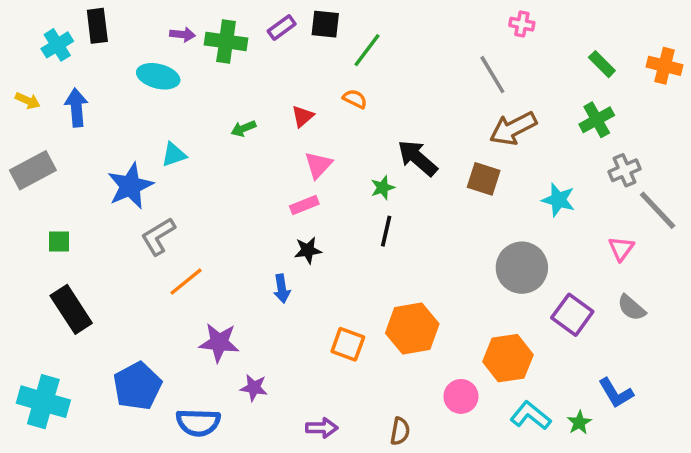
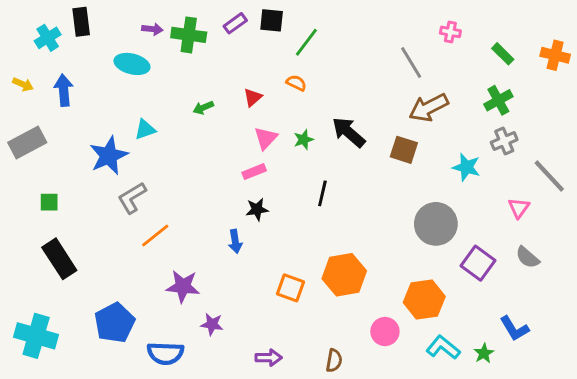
pink cross: (522, 24) -> (450, 32), moved
gray cross: (625, 170) -> (504, 141), moved
green star: (383, 188) -> (304, 140), moved

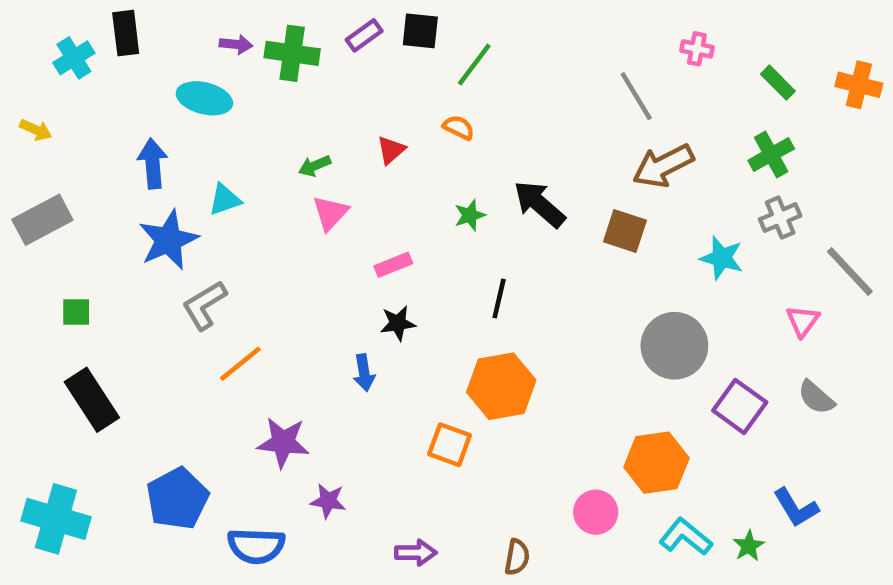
blue arrow: (64, 90) -> (153, 164), moved
pink triangle: (266, 138) -> (330, 213), moved
orange hexagon: (344, 275) -> (501, 386), moved

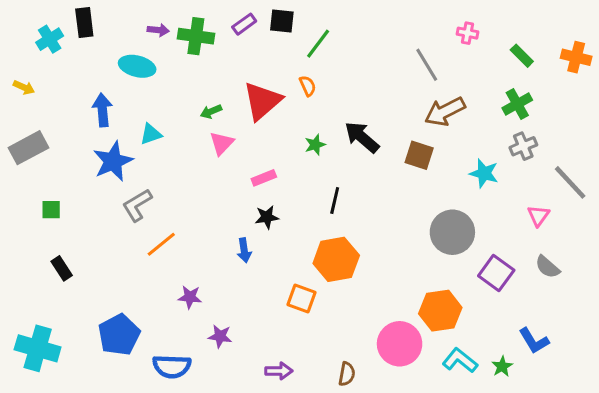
orange semicircle: (459, 128) -> (308, 86), turned 40
red triangle: (391, 150) -> (262, 101), size x2.0
black rectangle: (92, 400) -> (62, 268), size x0.6
purple star: (283, 442) -> (190, 297), size x0.7
pink circle: (596, 512) -> (400, 344), size x1.5

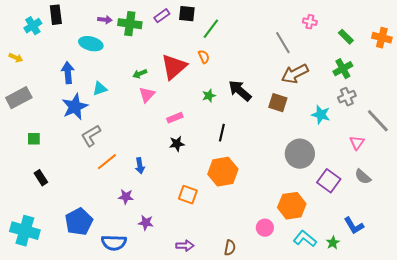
blue arrow: (244, 250) -> (140, 166), moved
orange square: (302, 299) -> (188, 195), moved
pink circle: (400, 344) -> (265, 228), size x0.6

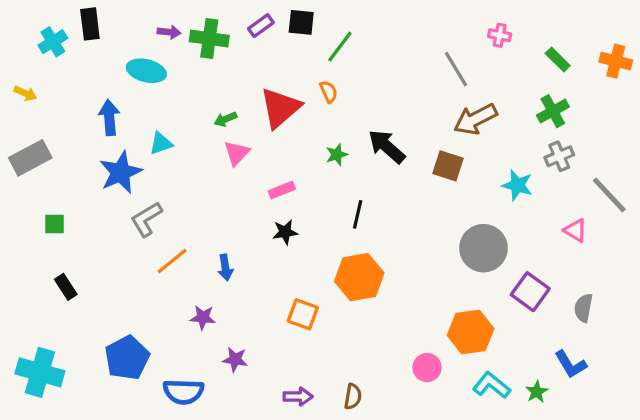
pink triangle: (357, 143) -> (575, 230), turned -35
gray semicircle: (363, 177) -> (583, 308), moved, turned 60
brown semicircle: (230, 248) -> (353, 397), moved

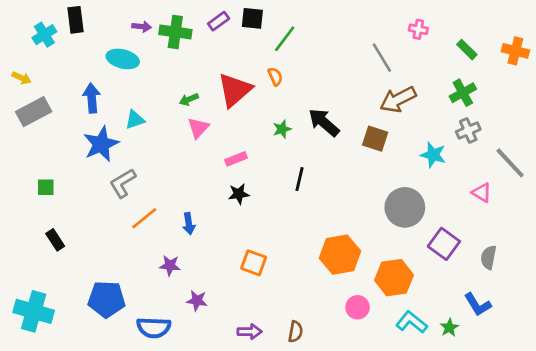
gray rectangle: (30, 158) -> (34, 112), moved
orange hexagon: (359, 277) -> (340, 255), moved
blue pentagon: (127, 358) -> (107, 299), turned 30

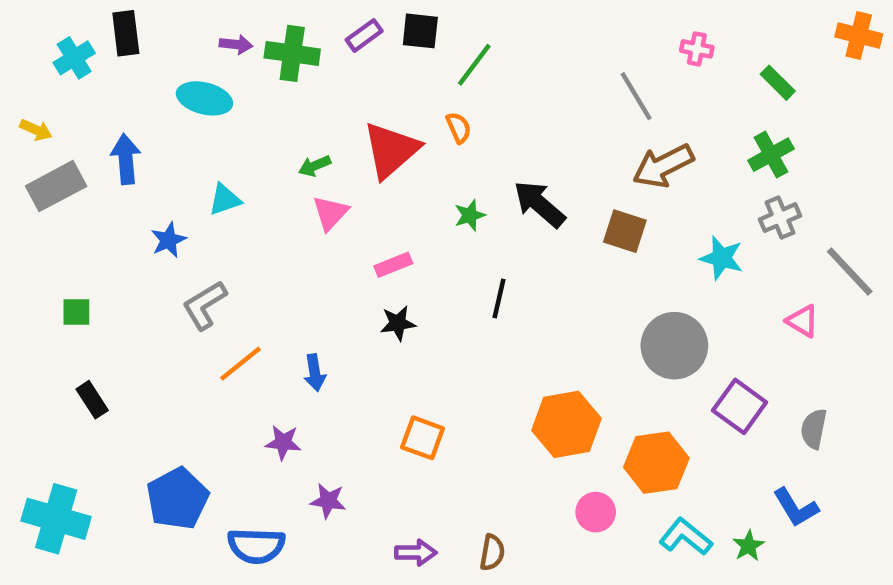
orange cross: (515, 51) -> (859, 35), moved
blue arrow: (92, 98) -> (126, 159), moved
blue star: (101, 144) -> (169, 240), size x0.6
blue pentagon: (107, 299) -> (178, 499), turned -30

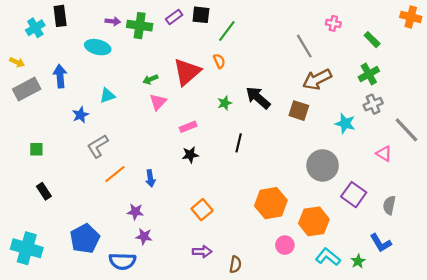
orange square: (423, 438) -> (202, 210), turned 30
purple star: (328, 501) -> (144, 236), moved
purple arrow: (416, 553) -> (202, 252), moved

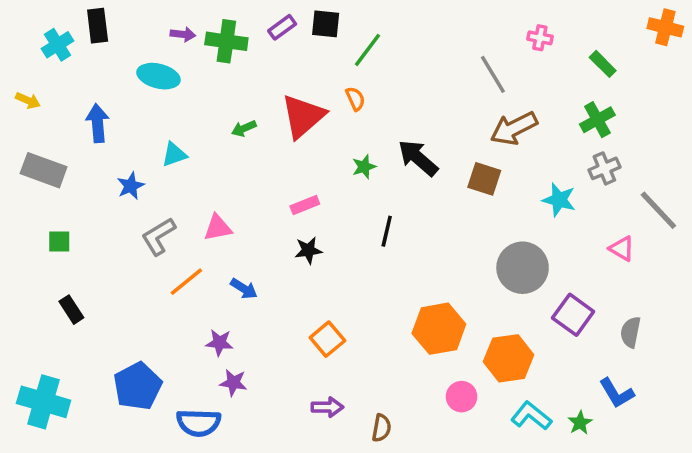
gray rectangle: (27, 89) -> (44, 170), moved, turned 48
pink triangle: (158, 102) -> (218, 228), moved, turned 36
blue arrow: (150, 178) -> (244, 289), turned -49

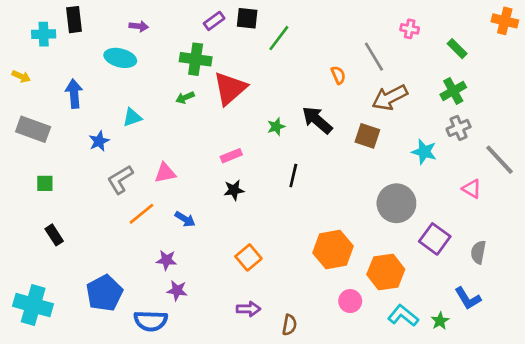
green cross: (226, 41) -> (196, 59), moved
cyan cross: (57, 45) -> (44, 34), turned 30
orange semicircle: (355, 99) -> (338, 75), moved

